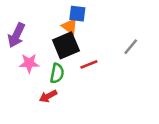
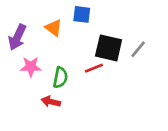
orange triangle: (70, 26) -> (54, 28), moved
black square: (66, 45) -> (109, 48), moved, turned 36
red arrow: (48, 96) -> (51, 102), turned 42

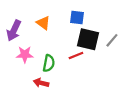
blue square: (82, 14) -> (77, 17), moved

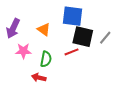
blue square: (77, 17) -> (73, 16), size x1.5
orange triangle: (43, 23) -> (44, 29), moved

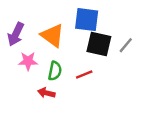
orange triangle: (44, 29) -> (52, 35), size x1.5
red line: (71, 52) -> (84, 75), moved

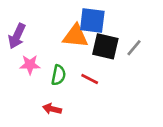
orange triangle: (52, 35) -> (75, 36), moved, turned -30
red line: (84, 75) -> (90, 79), turned 49
red arrow: (46, 93) -> (52, 109), moved

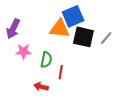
blue square: (92, 20) -> (73, 16), turned -30
red line: (90, 79) -> (61, 72), moved, turned 72

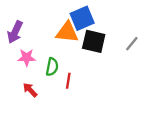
gray line: (106, 38) -> (132, 44), moved
red arrow: (41, 87) -> (30, 90), moved, turned 32

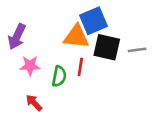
gray line: (132, 44) -> (137, 50), moved, turned 42
red line: (68, 81) -> (80, 67), moved

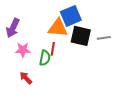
red line: (80, 67) -> (53, 49), moved

